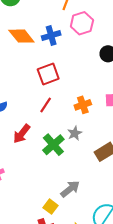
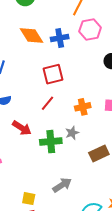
red arrow: (22, 134) -> (22, 128), turned -102
green cross: (53, 145) -> (51, 142), turned 30
yellow square: (50, 207) -> (29, 199), moved, turned -32

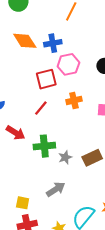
pink hexagon: (90, 29) -> (68, 64), moved
orange cross: (83, 107) -> (74, 100), moved
gray star: (72, 133) -> (65, 157), moved

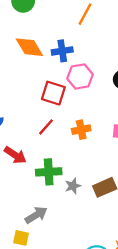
red square: (46, 79) -> (53, 93), turned 30
orange cross: (74, 100) -> (81, 130), moved
gray arrow: (56, 189) -> (36, 215), moved

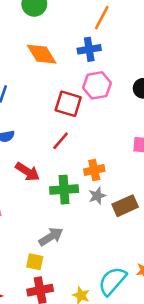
blue cross: (62, 51) -> (89, 49), moved
orange cross: (81, 130) -> (94, 170), moved
gray star: (73, 186) -> (97, 196), moved

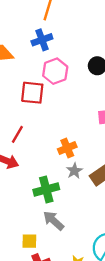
red line: (61, 141) -> (17, 134), moved
green cross: (64, 190) -> (46, 189), moved
gray arrow: (51, 237) -> (54, 221), moved, turned -95

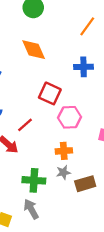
blue cross: (42, 40) -> (84, 67), moved
pink hexagon: (55, 71) -> (70, 117), moved

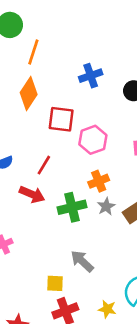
orange line: (87, 26) -> (33, 52), moved
orange diamond: (34, 50) -> (29, 93), moved, turned 75
green cross: (34, 180) -> (72, 207), moved

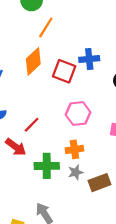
red square: (61, 119) -> (64, 71), moved

